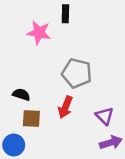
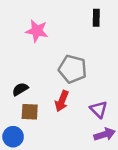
black rectangle: (65, 14) -> (96, 18), moved
black semicircle: (21, 95) -> (20, 89), turned -49

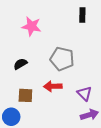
black semicircle: (20, 89) -> (20, 64), moved
red arrow: (62, 101) -> (53, 86), turned 66

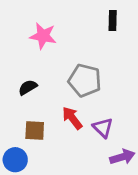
red arrow: (53, 86) -> (72, 118), turned 54
purple triangle: (84, 93) -> (103, 128), moved

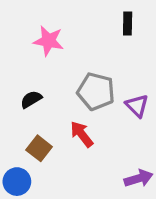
purple triangle: (103, 128) -> (137, 106), moved
brown square: (35, 131) -> (39, 148), turned 35

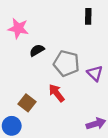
pink star: (49, 41) -> (18, 28), moved
black semicircle: (31, 99) -> (37, 50), moved

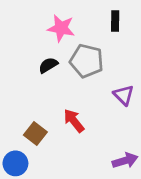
pink star: (18, 28) -> (61, 28), moved
gray pentagon: (66, 63) -> (87, 61), moved

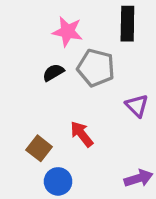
black rectangle: (115, 21) -> (127, 24), size x1.5
blue circle: (15, 163) -> (58, 181), moved

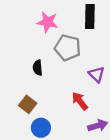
black semicircle: (53, 73) -> (38, 68), moved, turned -64
red arrow: (82, 134) -> (80, 101), moved

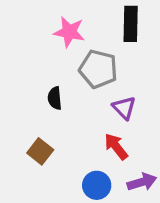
purple triangle: (97, 74) -> (124, 108), moved
blue circle: (41, 128) -> (97, 185), moved

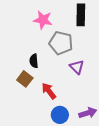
red arrow: (116, 147) -> (49, 91), moved
brown square: (40, 151) -> (25, 79), moved

